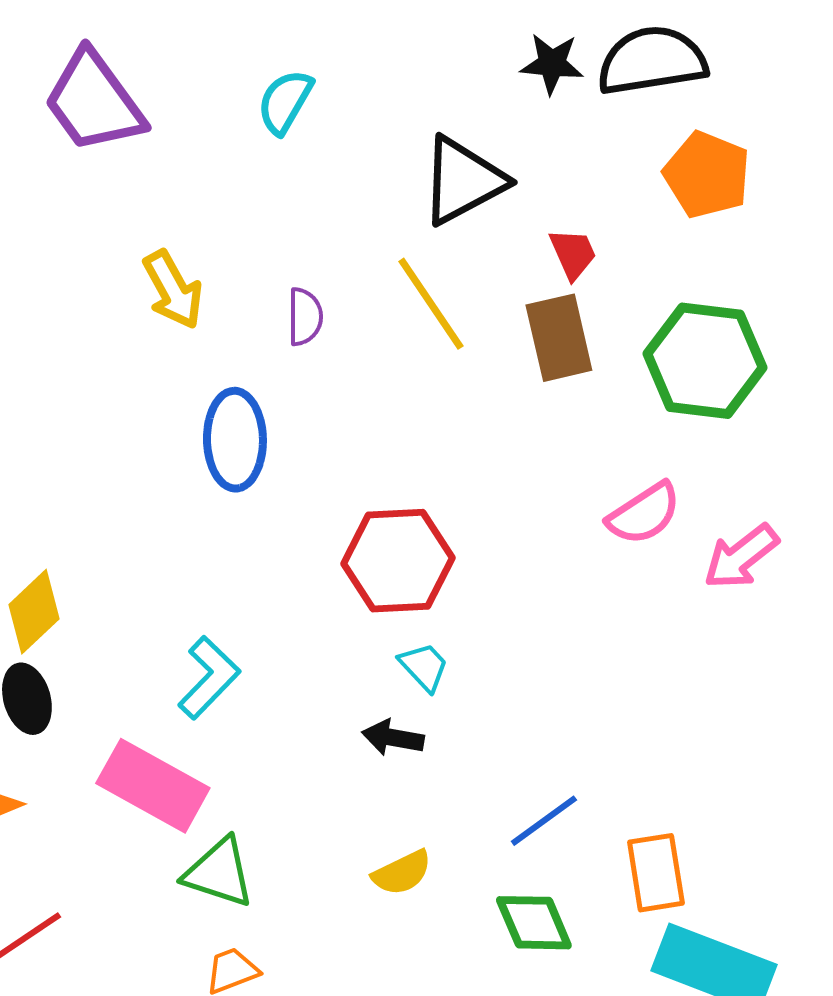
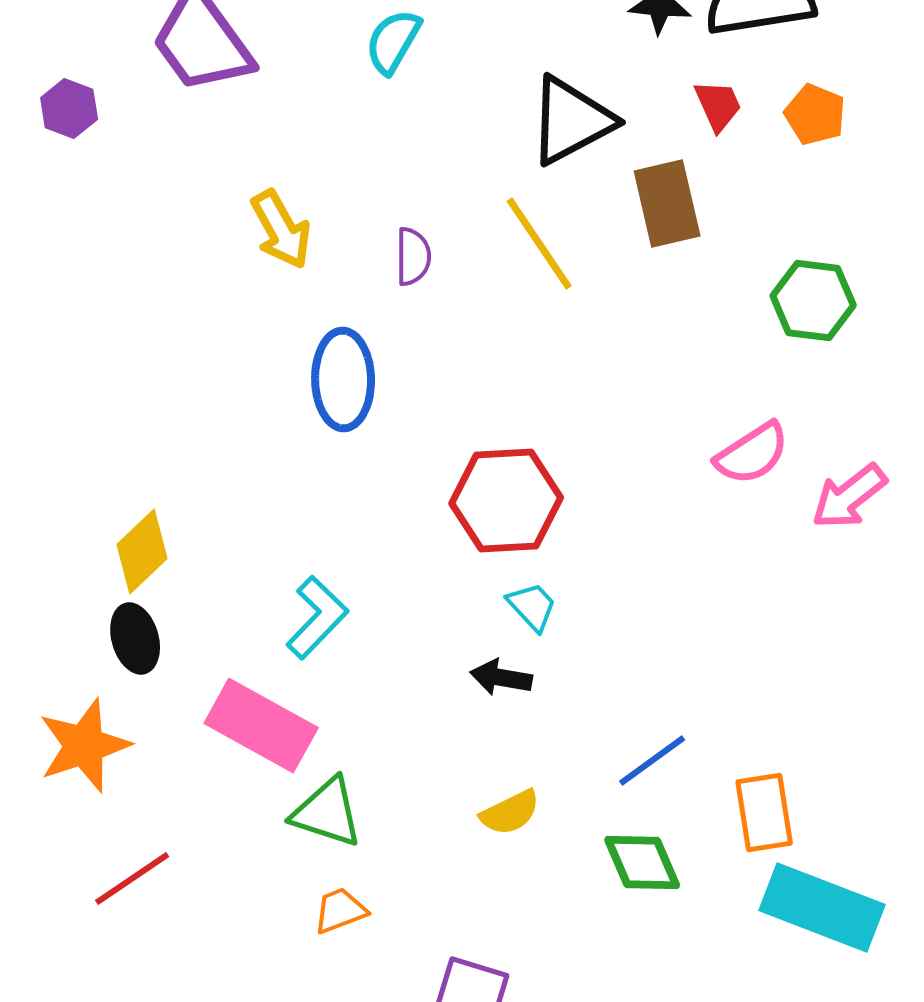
orange pentagon: (707, 175) -> (815, 114), size x0.7
red trapezoid: (573, 254) -> (718, 106), moved
brown rectangle: (559, 338) -> (667, 204), moved
green hexagon: (705, 361) -> (813, 300), size x0.7

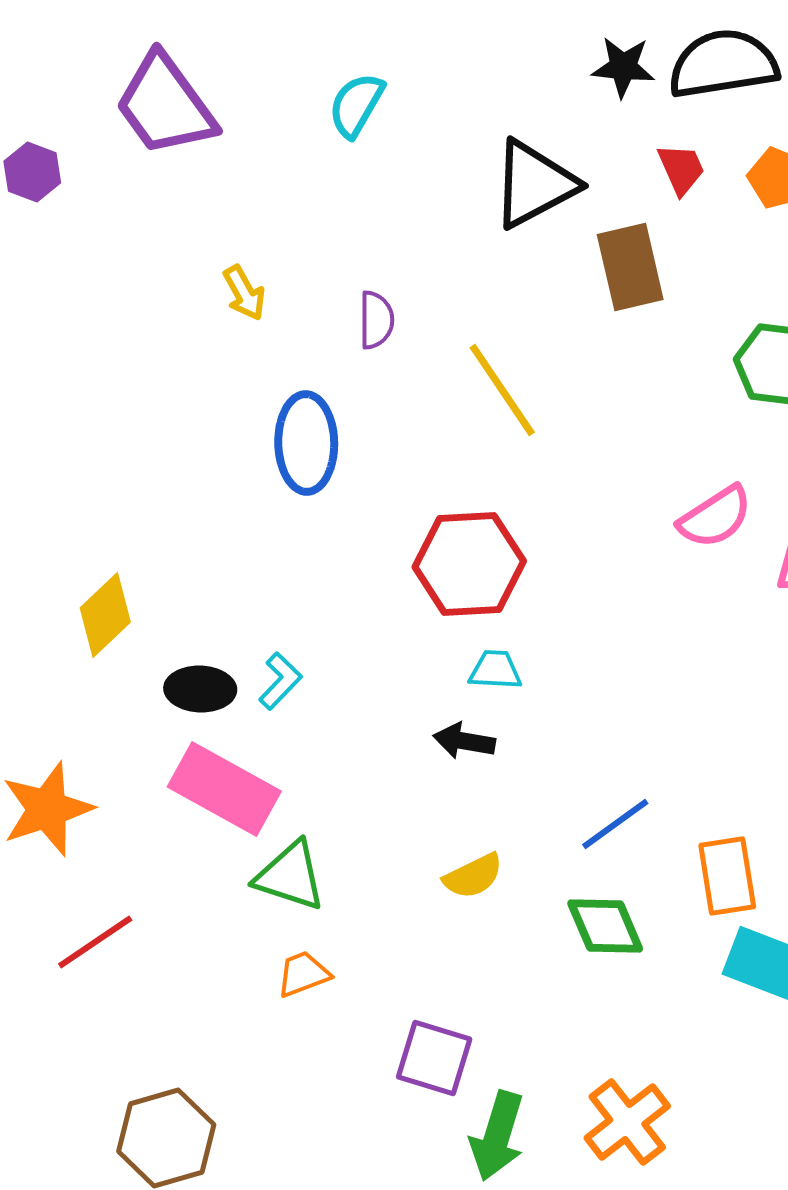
yellow arrow: (281, 230) -> (244, 293), size x0.7
yellow line: (539, 244) -> (502, 390), moved
cyan trapezoid: (532, 606) -> (495, 670), turned -44
cyan L-shape: (317, 618) -> (280, 681), size x0.7
black ellipse: (135, 638) -> (200, 689), moved, turned -72

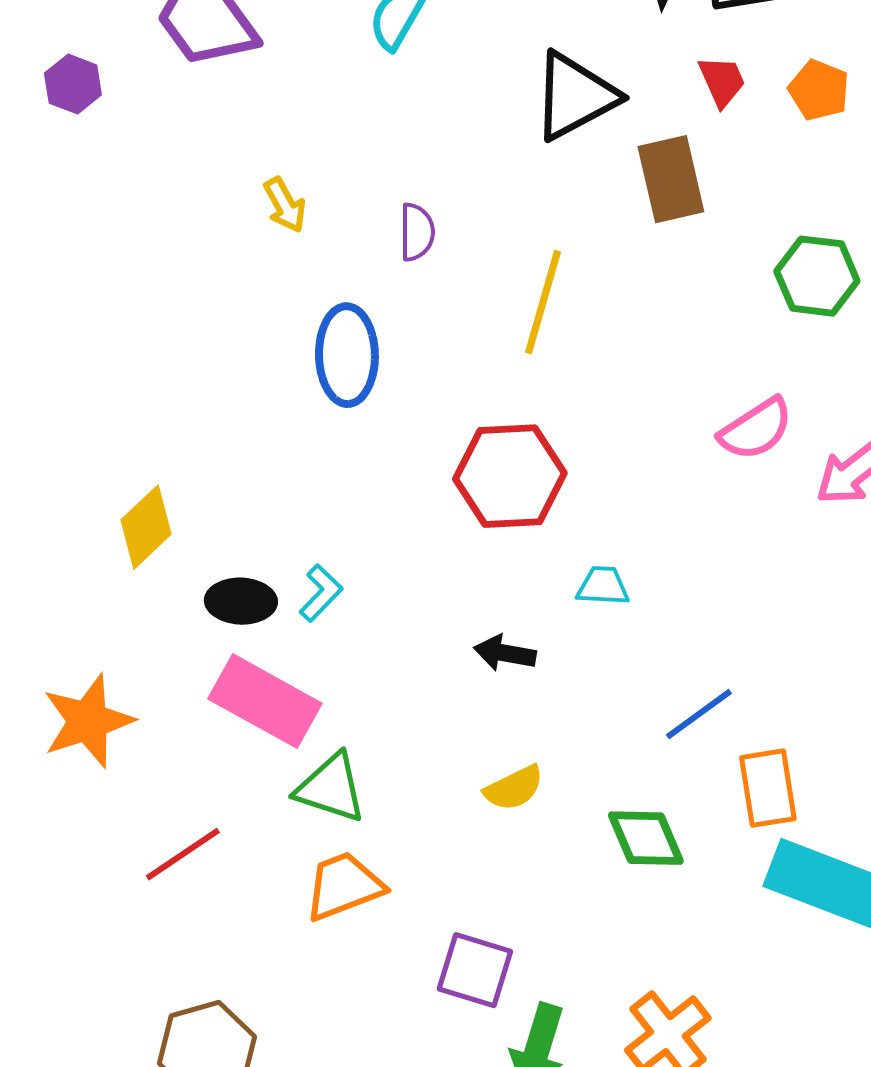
yellow line: (502, 390) -> (543, 302), turned 50
cyan trapezoid: (495, 670) -> (603, 586), moved
blue line: (615, 824) -> (699, 714), moved
red line: (95, 942) -> (183, 854), moved
orange trapezoid: (303, 974) -> (344, 886), size x1.5

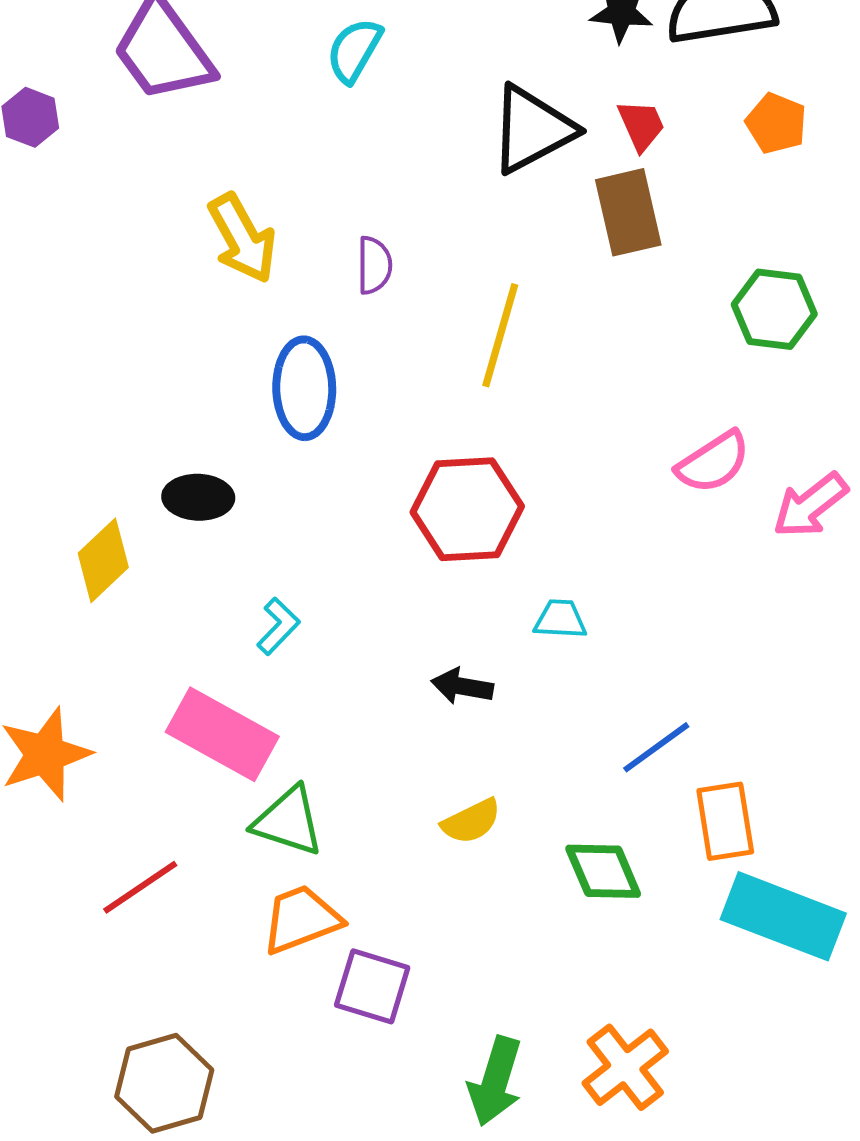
red trapezoid: (722, 81) -> (641, 125), moved
yellow arrow: (285, 205) -> (242, 238), size x1.6
black ellipse: (241, 601) -> (198, 497), moved
purple square: (475, 970) -> (372, 986), moved

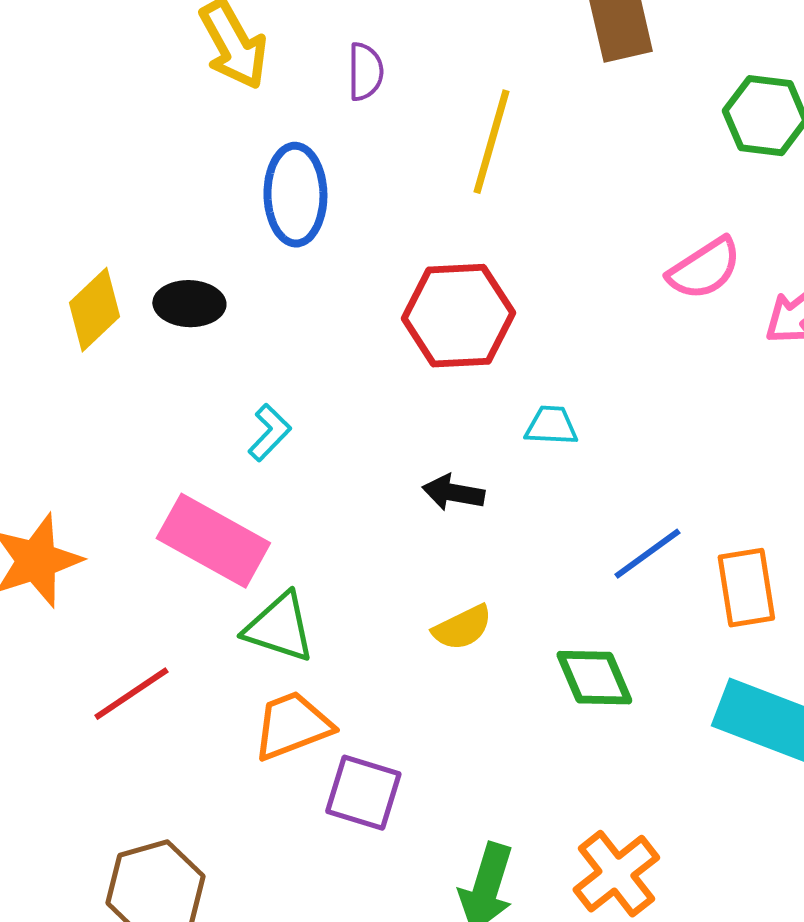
yellow diamond: (103, 560) -> (94, 310), moved
orange rectangle: (725, 821) -> (746, 588), moved

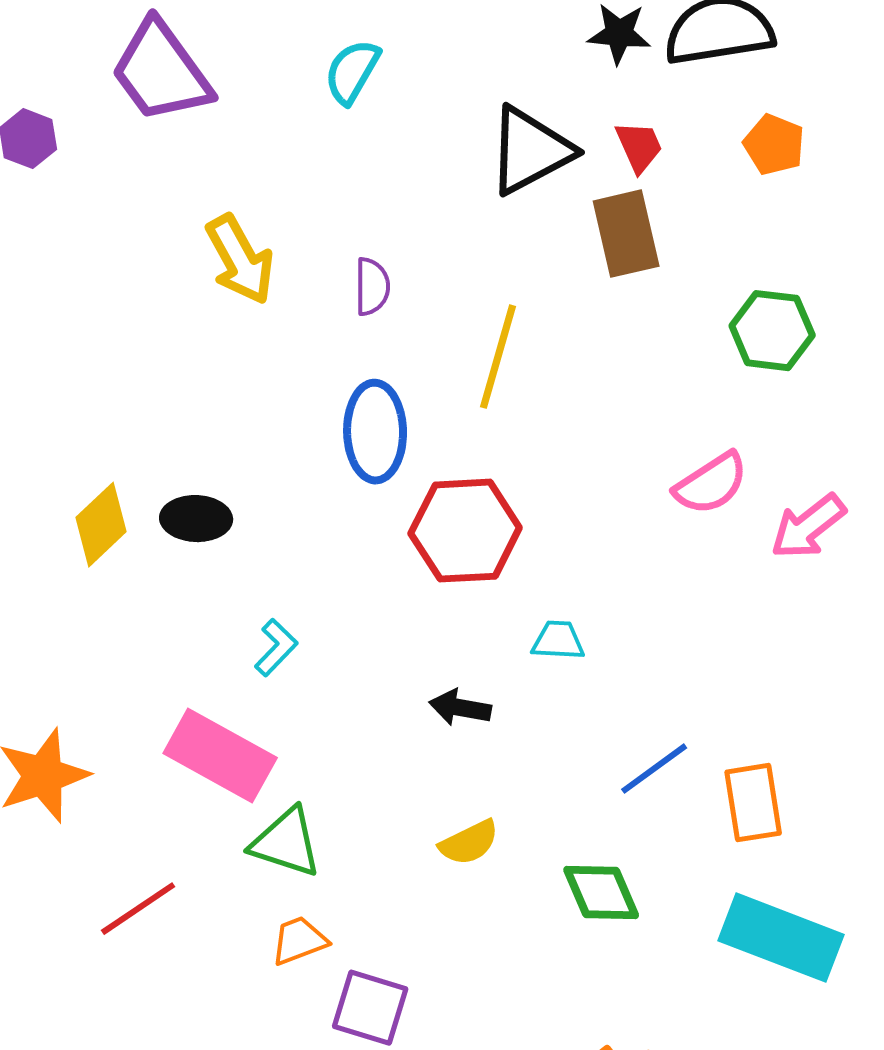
blue ellipse: (295, 195) -> (375, 432), moved
orange trapezoid: (292, 726) -> (299, 941), size x0.7

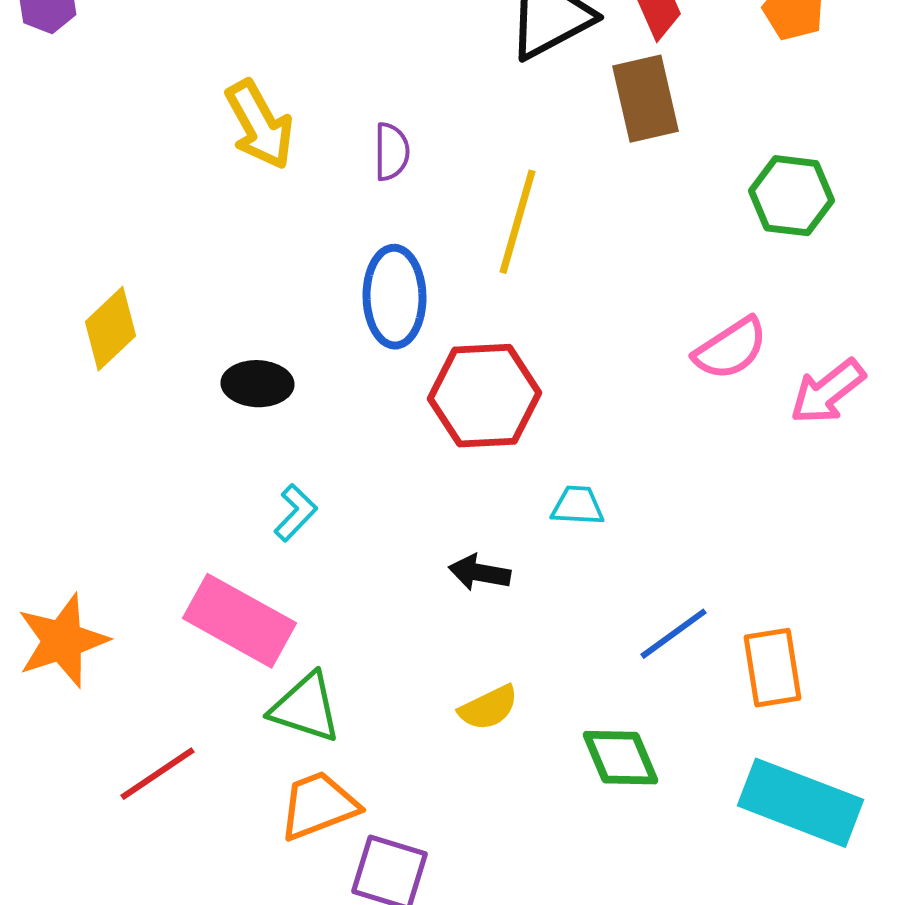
black ellipse: (196, 519) -> (258, 384), moved
yellow diamond: (101, 525) -> (110, 329), moved
orange trapezoid: (299, 941) -> (318, 806), size x1.4

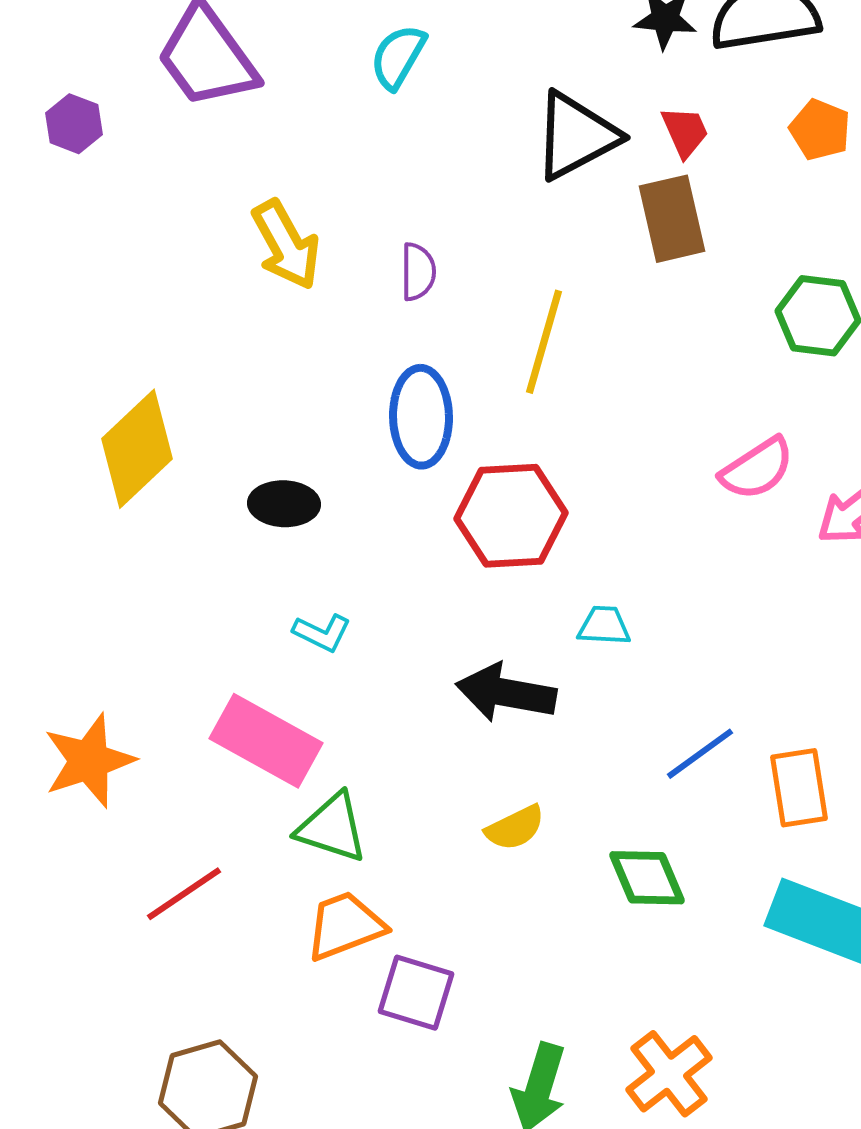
yellow diamond: (110, 329) -> (137, 449), size x1.4
cyan L-shape: (296, 513) -> (322, 633), turned 72
black arrow: (480, 573) -> (506, 693), size x1.6

